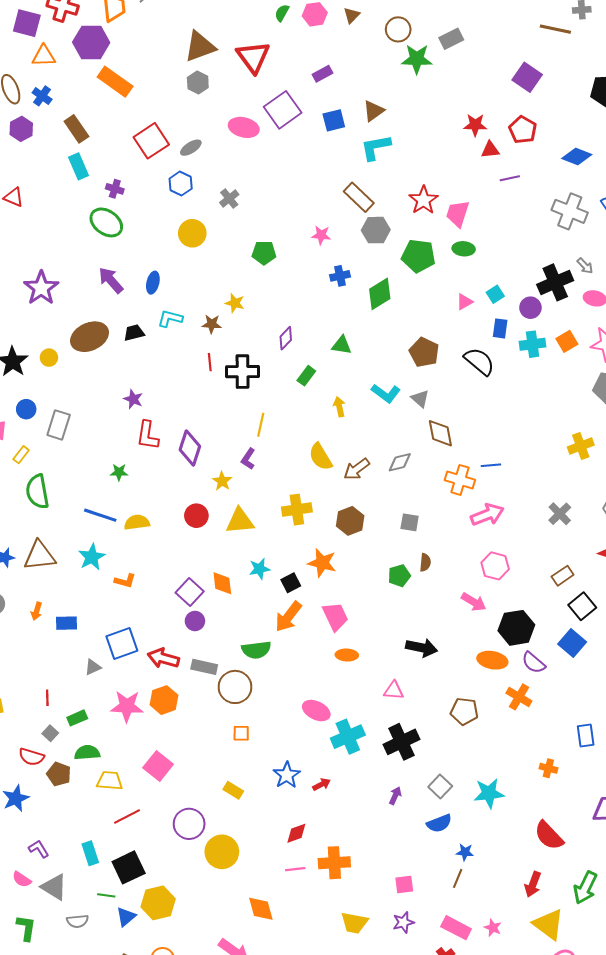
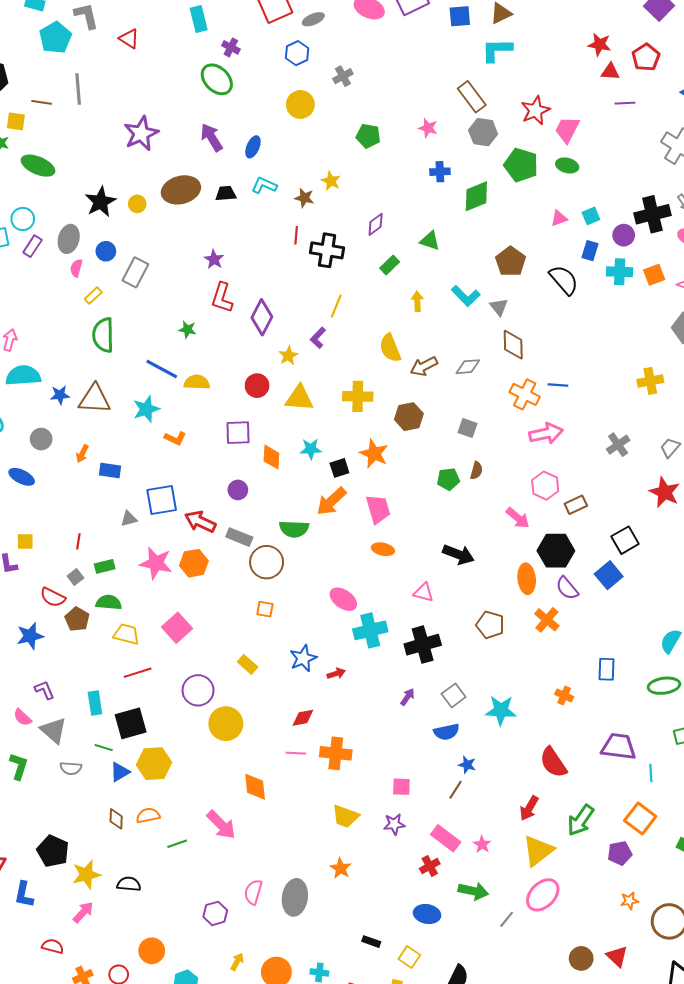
brown rectangle: (563, 576) -> (576, 505), moved
purple square: (190, 592) -> (238, 433), moved, turned 36
orange ellipse: (492, 660) -> (527, 579), turned 64
yellow triangle: (549, 924) -> (538, 851), turned 36

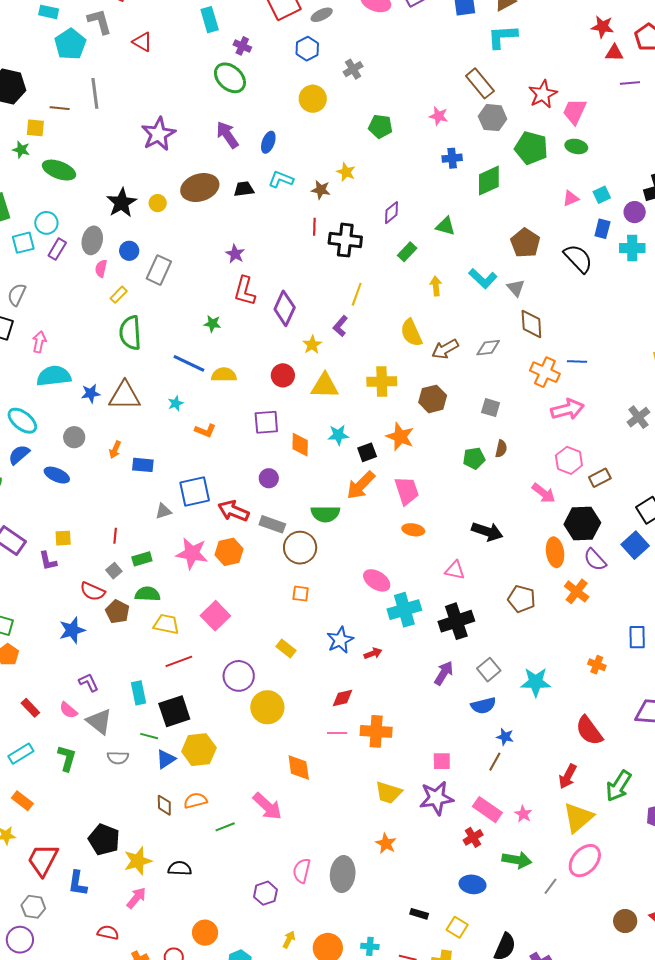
cyan star: (146, 409) -> (176, 403), size x0.6
purple arrow: (407, 697) -> (444, 673), size x1.4
purple star: (394, 824) -> (436, 798), size x1.6

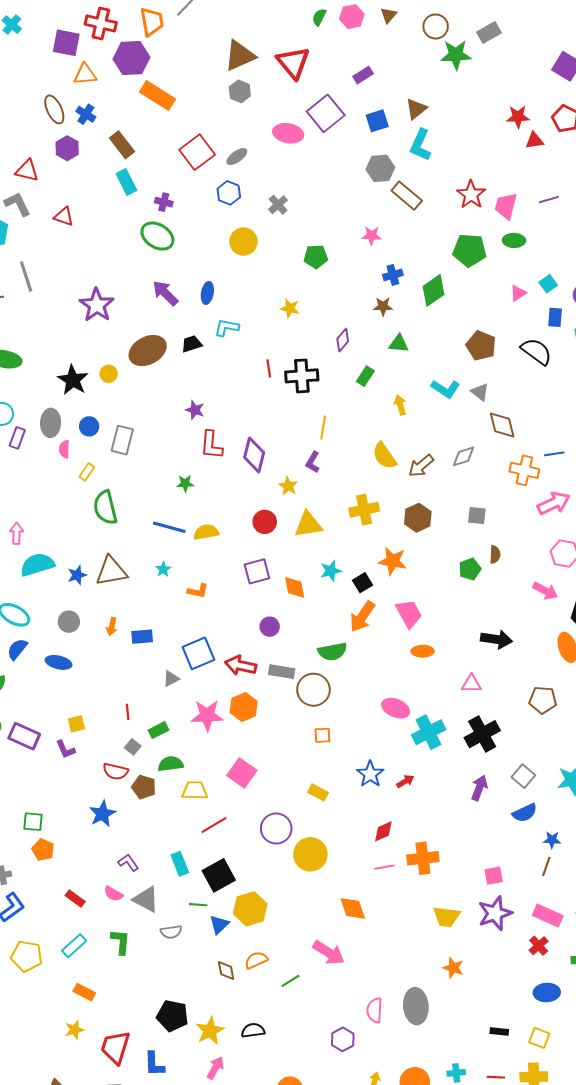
cyan L-shape: (502, 37) -> (420, 145), turned -52
purple line: (630, 83) -> (549, 200), moved
gray hexagon: (493, 118) -> (380, 168), moved
brown star: (321, 190) -> (383, 306), moved

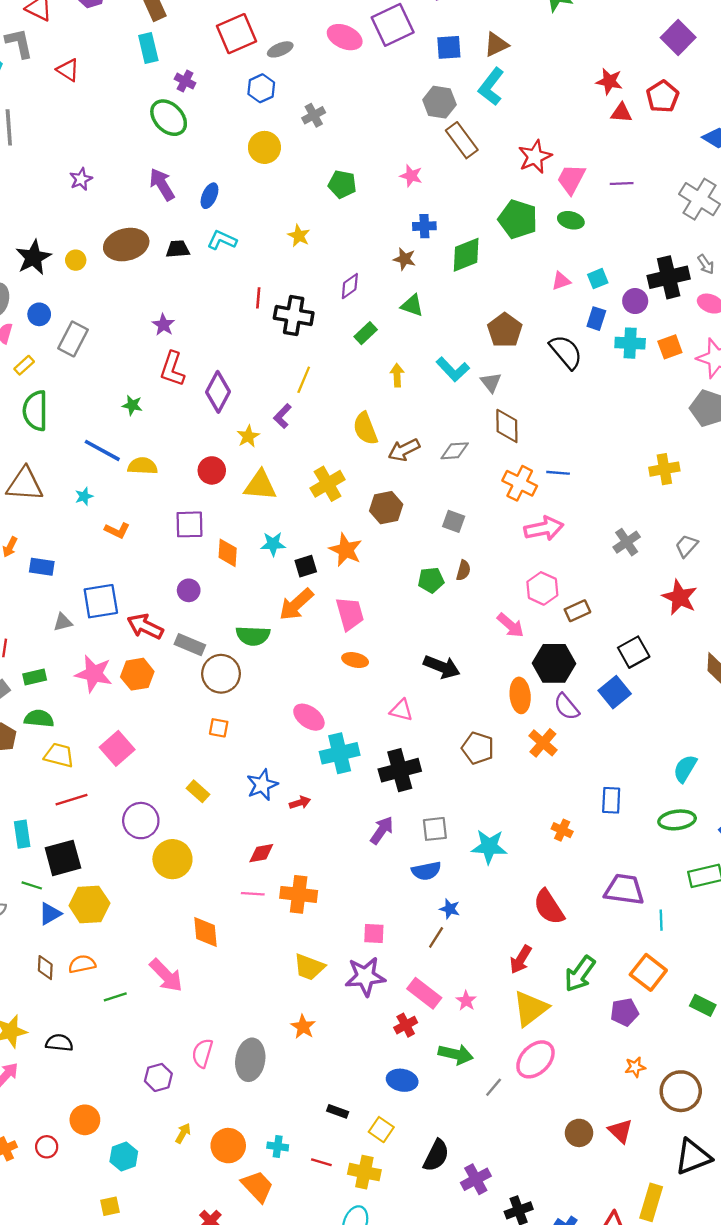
purple star: (97, 305) -> (81, 179), size x0.6
yellow cross: (364, 510) -> (328, 484), turned -32
gray square: (523, 776) -> (435, 829), turned 30

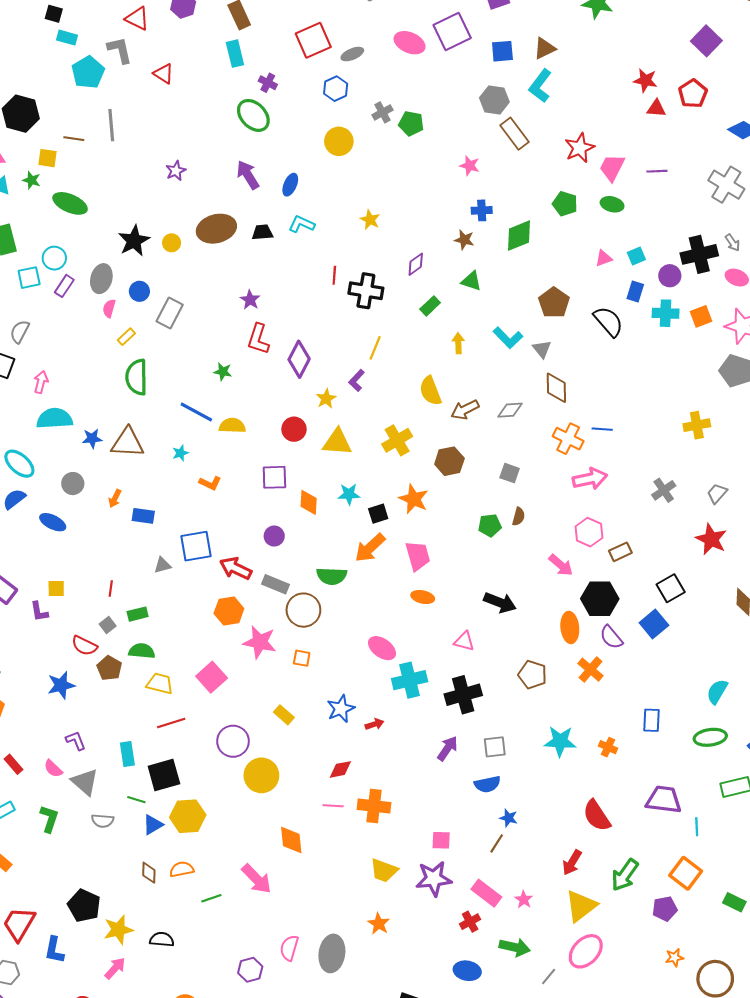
green pentagon: (342, 184) -> (411, 123), moved
green pentagon: (518, 219) -> (565, 204), size x0.7
pink star: (94, 674) -> (260, 642), moved
cyan star: (489, 847) -> (560, 741), moved

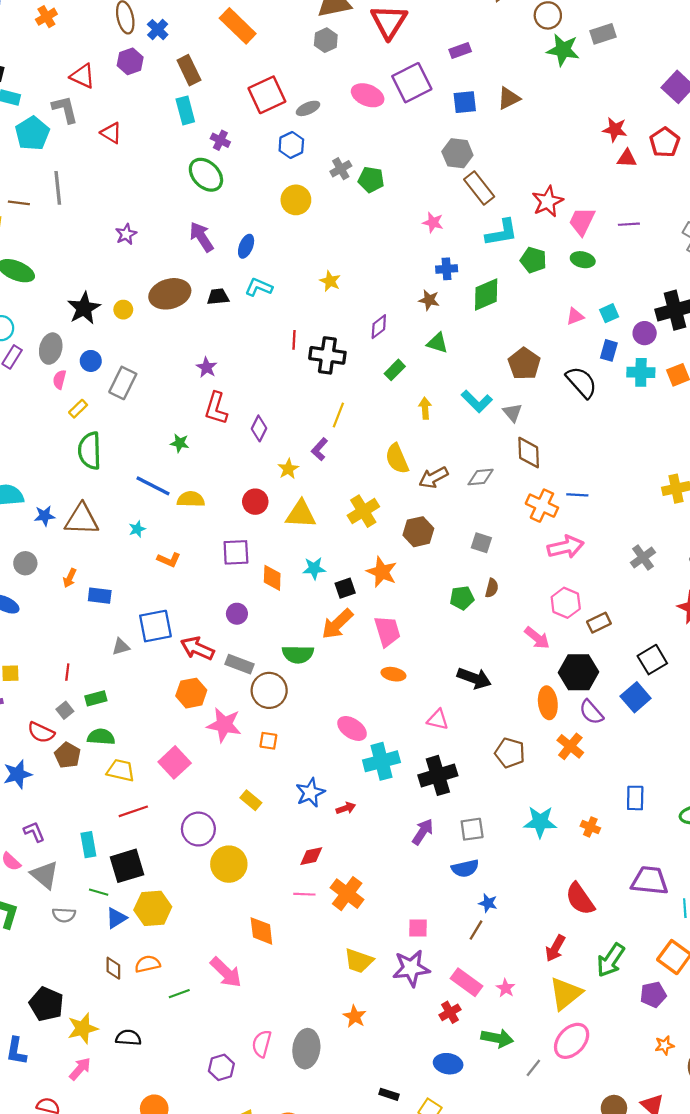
cyan L-shape: (540, 86) -> (502, 233), moved, turned -136
purple diamond: (299, 359) -> (259, 428), size x0.7
orange cross: (374, 806) -> (347, 894), turned 32

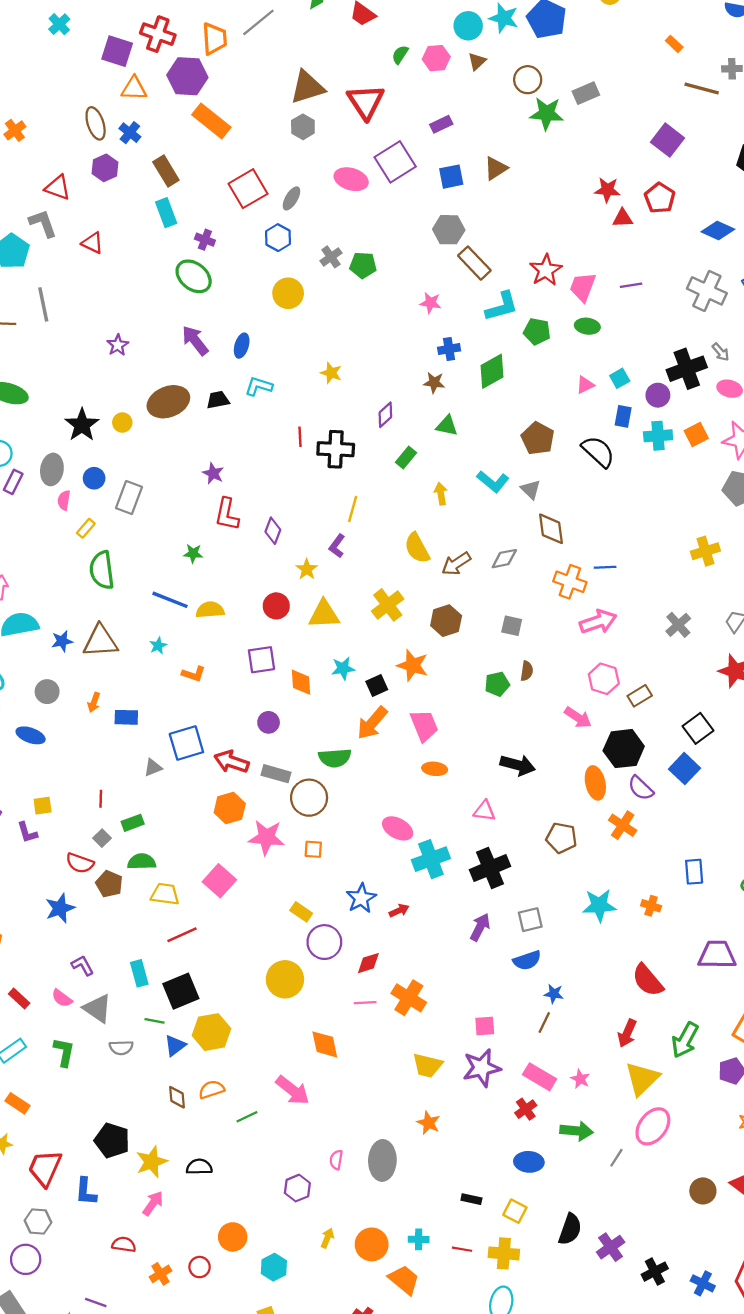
gray ellipse: (308, 108) -> (291, 198), turned -30
purple circle: (198, 829) -> (324, 942), moved
pink semicircle: (262, 1044) -> (336, 1160), size x0.7

